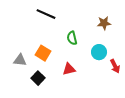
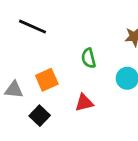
black line: (46, 14) -> (33, 27), moved
orange square: (43, 53) -> (47, 80), turned 35

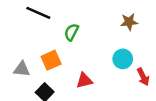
green semicircle: (88, 58) -> (72, 32), moved, turned 42

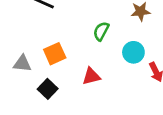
green semicircle: (72, 32) -> (101, 31), moved

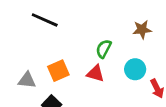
red triangle: (91, 76) -> (95, 73), moved, turned 30

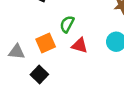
green semicircle: (104, 49) -> (67, 24), moved

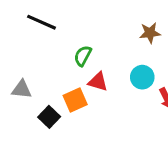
orange square: (46, 43) -> (75, 100), moved

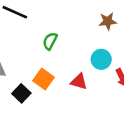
red triangle: (98, 82) -> (79, 82), moved
orange square: (75, 100) -> (44, 79), turned -30

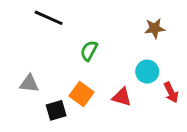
black square: (21, 93) -> (56, 110), turned 30

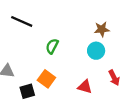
cyan circle: (147, 72) -> (96, 51), moved
red triangle: (122, 97) -> (85, 87), moved

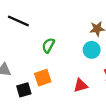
orange square: (46, 79) -> (43, 78), turned 35
red triangle: (85, 87) -> (81, 85), turned -32

